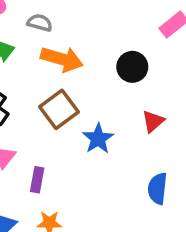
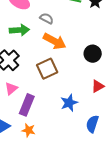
blue star: (98, 139) -> (69, 103), moved
purple rectangle: (37, 180) -> (27, 105), size x1.5

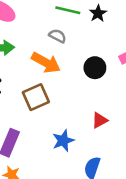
gray semicircle: (47, 18) -> (58, 36), moved
black circle: (93, 54) -> (95, 68), moved

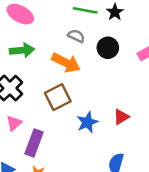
black circle: (95, 68) -> (108, 48), moved
blue star: (63, 141) -> (87, 122), moved

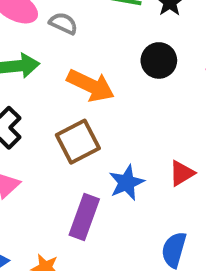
gray semicircle: (76, 36) -> (63, 23), moved
purple rectangle: (34, 143) -> (84, 217), moved

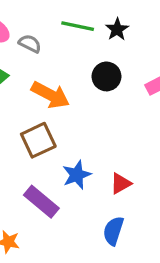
red triangle: (182, 173) -> (121, 183), moved
purple rectangle: (84, 217) -> (41, 202), turned -72

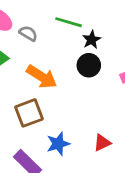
black star: (117, 29) -> (92, 40), moved
red triangle: (121, 183) -> (102, 143), moved

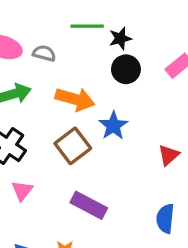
black star: (92, 40) -> (120, 38), turned 30
blue star: (58, 144) -> (113, 126), moved

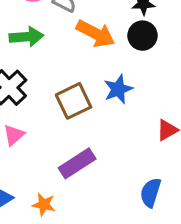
orange arrow: (75, 99) -> (96, 34), moved
purple rectangle: (89, 205) -> (77, 163), turned -72

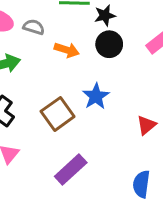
orange arrow: (96, 34) -> (67, 50), size x0.7

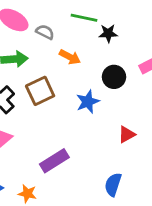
black circle: (109, 44) -> (114, 77), moved
brown square: (58, 114) -> (40, 91), moved

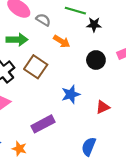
brown square: (40, 91) -> (36, 67), turned -35
blue star: (88, 102) -> (71, 94), moved

